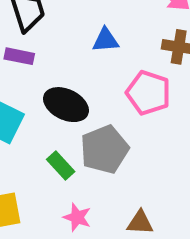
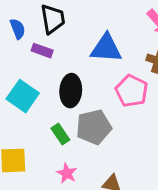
blue triangle: (106, 40) -> (106, 48), size x1.6
black ellipse: (66, 105) -> (71, 91), turned 60

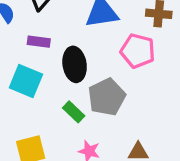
purple rectangle: (42, 51) -> (39, 42), moved

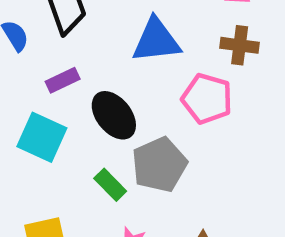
purple rectangle: (39, 42) -> (63, 80), turned -35
black ellipse: (75, 64) -> (114, 115), turned -32

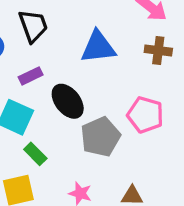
pink pentagon: (207, 99) -> (145, 115), moved
green rectangle: (110, 185) -> (35, 154), moved

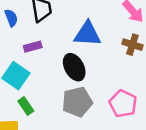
black ellipse: (68, 101) -> (74, 67), moved
pink pentagon: (145, 115) -> (123, 104), moved

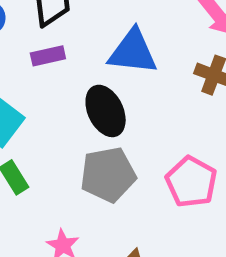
purple rectangle: (33, 47) -> (48, 56), moved

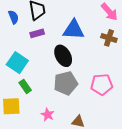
pink pentagon: (191, 182) -> (102, 84), turned -30

